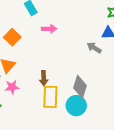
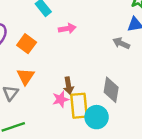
pink star: (12, 87) -> (61, 99), moved
cyan circle: (76, 106) -> (97, 117), moved

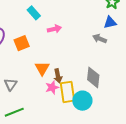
orange square: (27, 44) -> (22, 43), turned 35
orange triangle: (26, 77) -> (42, 68), moved

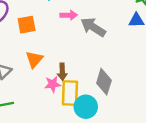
gray arrow: (100, 39) -> (93, 27), moved, size x1.5
orange triangle: (42, 68) -> (34, 59), moved

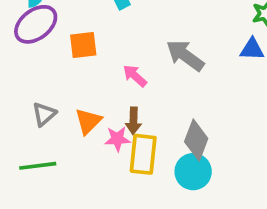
pink arrow: (69, 15) -> (135, 76), moved, turned -140
orange triangle: (34, 59) -> (88, 121), moved
cyan circle: (86, 107) -> (193, 172), moved

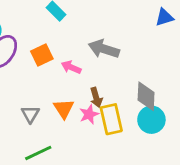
gray arrow: (185, 55) -> (104, 49), moved
pink arrow: (135, 76) -> (71, 67), moved

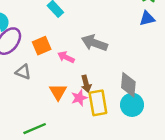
gray triangle: (30, 114) -> (23, 72), moved, turned -42

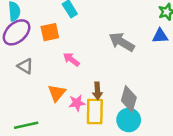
gray arrow: (94, 43) -> (122, 42), moved
orange square: (42, 46) -> (50, 32), moved
brown arrow: (86, 84) -> (97, 91), moved

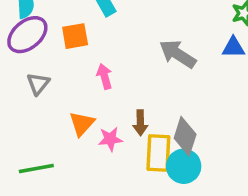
pink arrow: (71, 59) -> (104, 76), turned 35
gray triangle: (25, 66) -> (38, 84), turned 35
yellow rectangle: (95, 111) -> (158, 153), moved

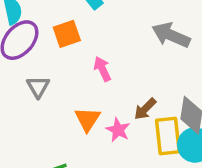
brown arrow: (140, 123) -> (145, 109), turned 55
pink star: (110, 139) -> (118, 130), turned -30

